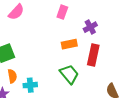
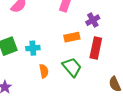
orange semicircle: (12, 76) -> (44, 71), moved
cyan cross: (30, 85) -> (33, 48), moved

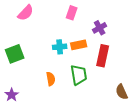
cyan cross: (33, 48) -> (60, 47), moved
green trapezoid: (72, 67) -> (79, 75), turned 30

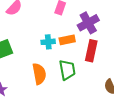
purple cross: (100, 28) -> (88, 23), size x1.5
orange semicircle: (51, 79) -> (39, 74), size x1.5

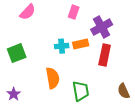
green trapezoid: (67, 70) -> (81, 91), moved

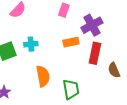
cyan cross: (62, 46) -> (31, 44), moved
brown semicircle: (124, 91) -> (114, 70), moved

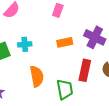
purple cross: (92, 25) -> (95, 37), moved, turned -35
red rectangle: (95, 53) -> (85, 70), moved

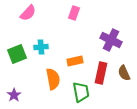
orange rectangle: (65, 42) -> (75, 61), moved

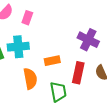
pink rectangle: (74, 13) -> (27, 18), moved
cyan cross: (41, 47) -> (18, 47), size x1.5

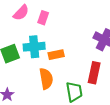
orange rectangle: (52, 61) -> (56, 55), moved

